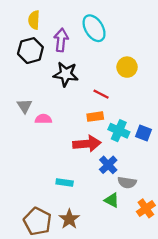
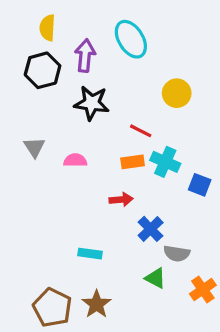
pink semicircle: (43, 119) -> (75, 160), moved
cyan cross: (119, 131) -> (165, 162), moved
red arrow: (87, 144) -> (121, 200), size x0.6

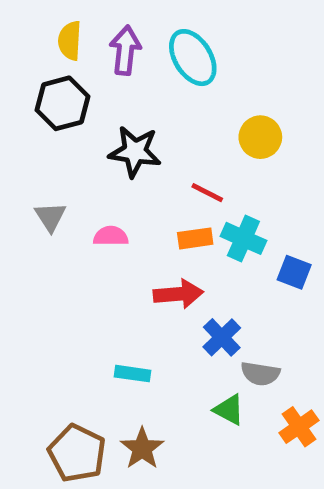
purple arrow: (85, 56) -> (125, 50), moved
red arrow: (121, 200) -> (178, 294), size x1.4

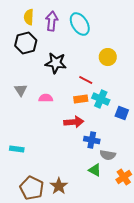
blue cross: (222, 337) -> (92, 140), turned -35
cyan rectangle: (132, 374) -> (17, 149), moved

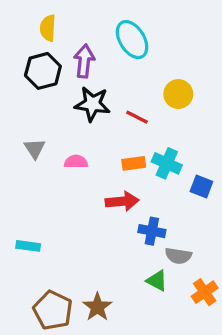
purple arrow: (52, 21) -> (84, 61), moved
red line: (86, 80) -> (137, 117), moved

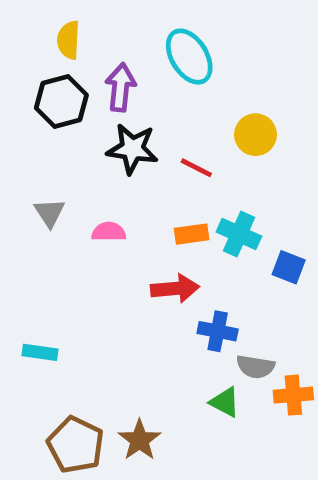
orange cross: (205, 292) -> (293, 395), moved, turned 30

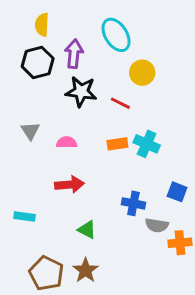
yellow circle: (255, 135) -> (142, 73), moved
blue square: (289, 267) -> (177, 192), moved
red arrow: (175, 289) -> (70, 185), moved
green triangle: (225, 402) -> (87, 230), moved

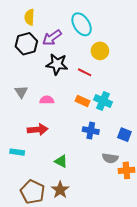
purple arrow: (74, 54) -> (52, 38), turned -132
orange rectangle: (117, 144) -> (83, 101), turned 32
red arrow: (70, 185) -> (38, 130), moved
blue cross: (133, 203) -> (91, 131), moved

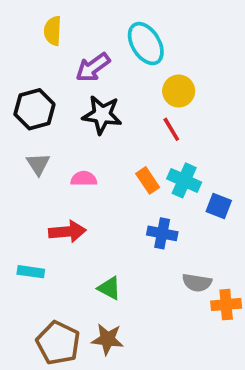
black hexagon: (26, 44) -> (34, 109), moved
red line: (85, 72) -> (171, 129), moved, turned 32
orange rectangle: (83, 101) -> (148, 180), turned 32
blue square: (124, 135) -> (219, 206), moved
brown star: (60, 190) -> (107, 339), turned -30

